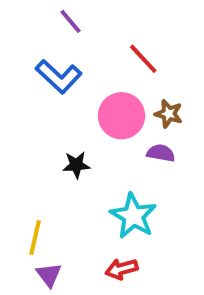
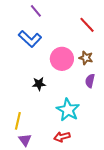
red line: (143, 59) -> (87, 25), moved
purple semicircle: (161, 153) -> (90, 81), moved, turned -88

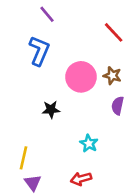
blue L-shape: (30, 39) -> (39, 51), turned -110
cyan star: (68, 110) -> (89, 143), size x0.6

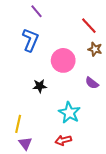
brown star: (112, 76) -> (95, 49), moved
purple semicircle: (118, 106) -> (92, 83), turned -64
cyan star: (89, 143) -> (69, 113), size x1.5

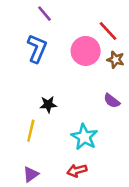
pink circle: (63, 60) -> (86, 51), moved
yellow line: (18, 124) -> (31, 131), moved
purple triangle: (25, 143) -> (31, 174), turned 32

